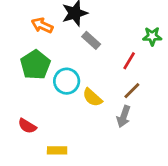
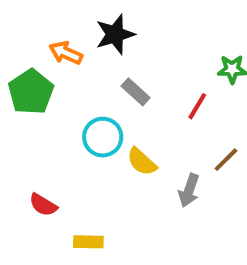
gray rectangle: (91, 40) -> (136, 92), moved
green pentagon: (35, 65) -> (31, 92), moved
brown line: (132, 91) -> (226, 160), moved

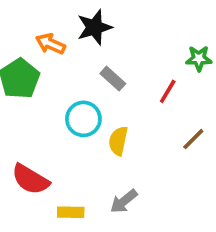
yellow semicircle: (142, 162) -> (118, 141), turned 60
gray arrow: (189, 190) -> (124, 201), moved, turned 32
red semicircle: (43, 205) -> (30, 179), size x1.5

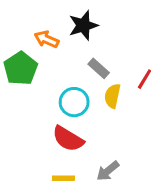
yellow semicircle: (118, 141) -> (112, 96), moved
red semicircle: (30, 179) -> (68, 139), moved

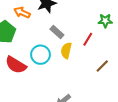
red semicircle: (68, 139) -> (16, 65), moved

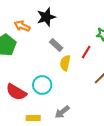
cyan circle: (40, 55) -> (42, 85), moved
red semicircle: (16, 65) -> (16, 92), moved

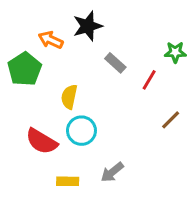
gray rectangle: (56, 45) -> (115, 63), moved
yellow semicircle: (65, 63) -> (69, 97), moved

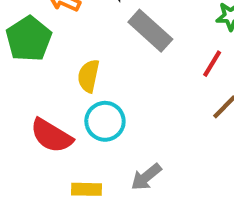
gray rectangle: (115, 63) -> (150, 31), size x1.5
red line: (149, 80) -> (212, 64), moved

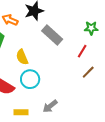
yellow semicircle: (89, 76) -> (22, 57), turned -35

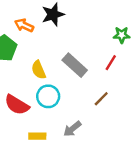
gray rectangle: (52, 35) -> (75, 65), moved
brown line: (88, 72) -> (101, 99), moved

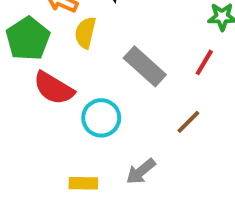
yellow semicircle: (39, 70) -> (85, 33), moved, turned 36
red semicircle: (17, 105) -> (54, 88), moved

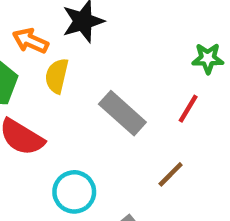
cyan circle: (101, 118) -> (74, 192), moved

